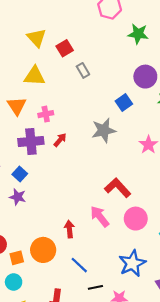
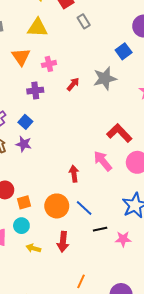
red arrow: (60, 140) -> (73, 84), moved
purple cross: (31, 141) -> (35, 91), size x0.7
orange circle: (43, 250) -> (57, 206), moved

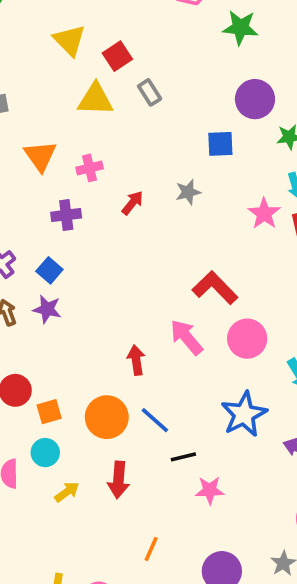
yellow triangle: (38, 28) -> (95, 99), moved
blue square: (124, 51) -> (220, 144), turned 35
gray star: (105, 78) -> (188, 192), size x0.6
pink star: (123, 239) -> (210, 490), moved
yellow arrow: (33, 248) -> (67, 492), turned 128

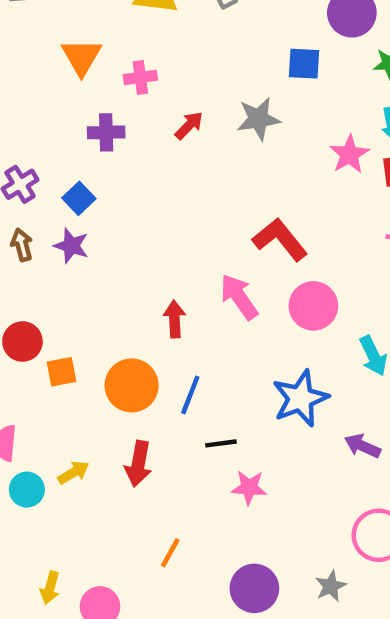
gray star: (188, 192) -> (258, 119), size x1.4
blue line: (155, 420) -> (190, 395), turned 64
cyan circle: (45, 453) -> (27, 490), moved

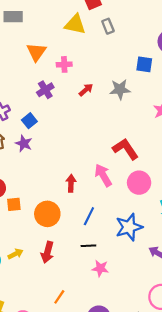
purple cross: (106, 132) -> (45, 90), turned -35
blue line: (190, 395) -> (89, 216), moved

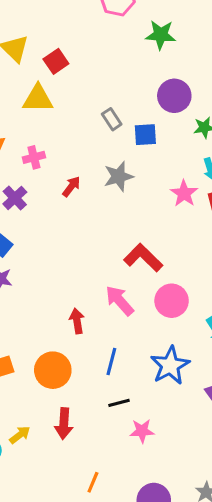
gray rectangle: (108, 26) -> (112, 119), moved

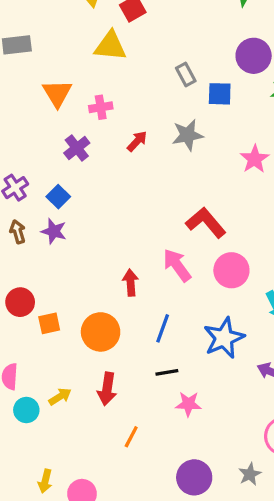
orange line: (93, 482) -> (131, 437), moved

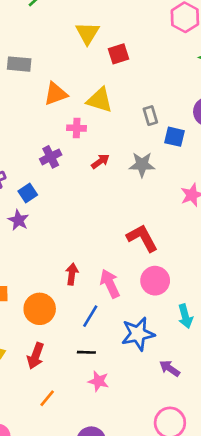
yellow triangle: (110, 46) -> (100, 100), moved
orange triangle: (57, 93) -> (56, 94), moved, turned 30
pink arrow: (177, 265) -> (110, 284), moved

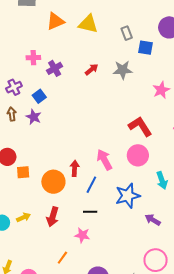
pink cross: (77, 128) -> (33, 58), moved
red L-shape: (142, 238) -> (140, 126), moved
red arrow: (72, 274) -> (75, 168), moved
pink star: (99, 381) -> (82, 235), moved
orange line: (47, 398) -> (62, 258), moved

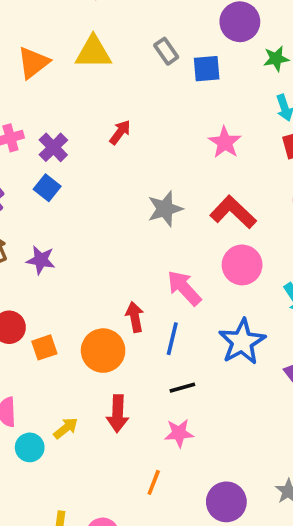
gray star: (123, 70) -> (165, 209), moved
pink star: (161, 90) -> (225, 142), moved
blue square: (39, 96) -> (47, 188), moved
purple star: (34, 117) -> (41, 260), moved

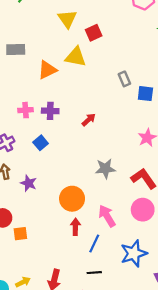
yellow triangle: (93, 52) -> (76, 57), moved
purple cross: (53, 147) -> (50, 111), moved, turned 35
orange circle: (103, 351) -> (72, 199), moved

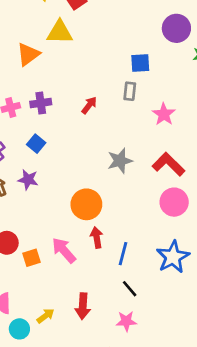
gray rectangle: (124, 79) -> (130, 91), moved, turned 40
blue square: (145, 94) -> (140, 63), moved
purple star: (28, 183) -> (28, 180), moved
pink arrow: (107, 216) -> (64, 250), moved
black line: (94, 273) -> (130, 289), turned 64

